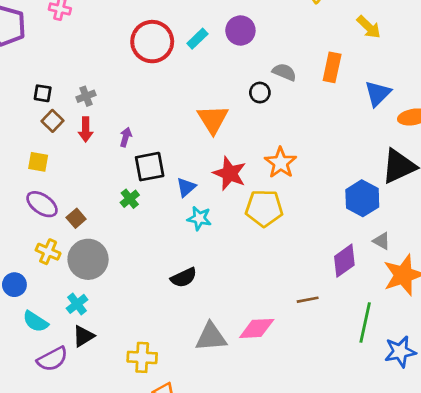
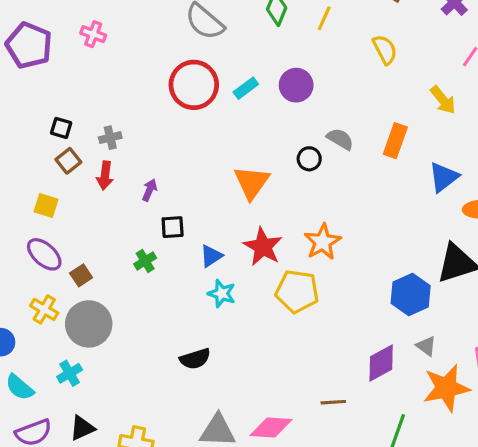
black square: (150, 167) -> (173, 227), size x0.7
black triangle: (83, 336) -> (82, 428), moved

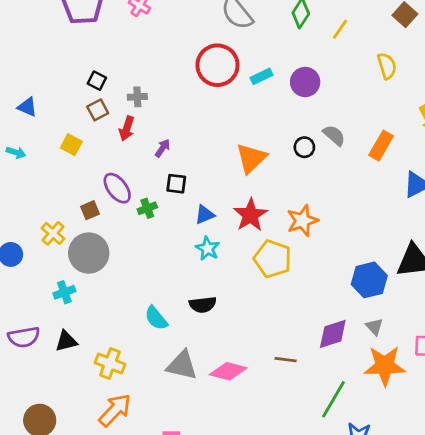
purple ellipse: (44, 254) -> (117, 188), moved
black semicircle: (195, 359) -> (203, 305), moved
cyan semicircle: (20, 387) -> (156, 318), moved

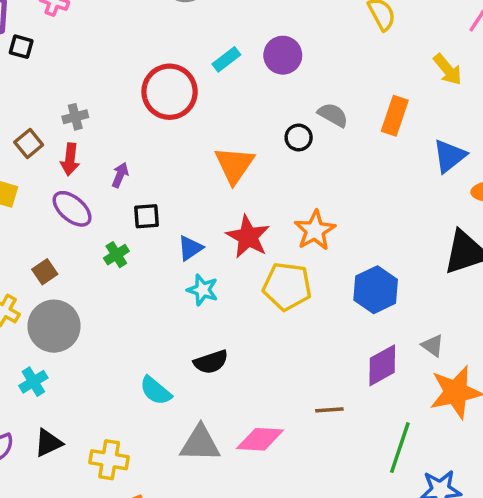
red circle: (217, 65) -> (170, 92), moved
black square: (97, 81) -> (21, 47), moved
purple ellipse: (117, 188) -> (72, 209), moved
blue hexagon: (369, 280) -> (376, 290), moved

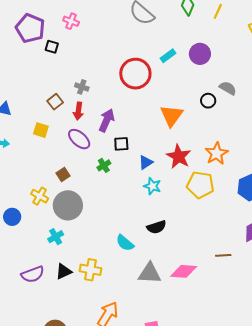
gray cross: (75, 117) -> (82, 87), turned 32
purple arrow: (120, 175) -> (107, 120), size x1.6
yellow cross: (109, 460) -> (91, 270), moved

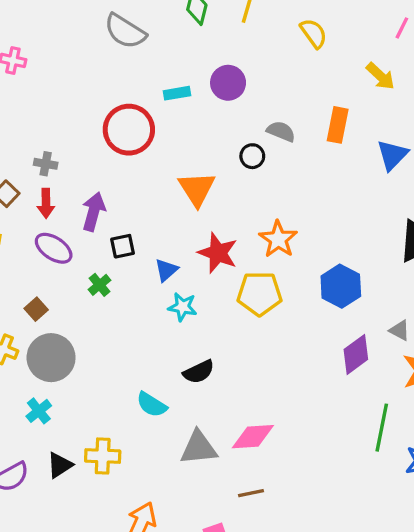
cyan rectangle: (168, 56) -> (177, 93), turned 35
brown line: (223, 255) -> (251, 493), moved

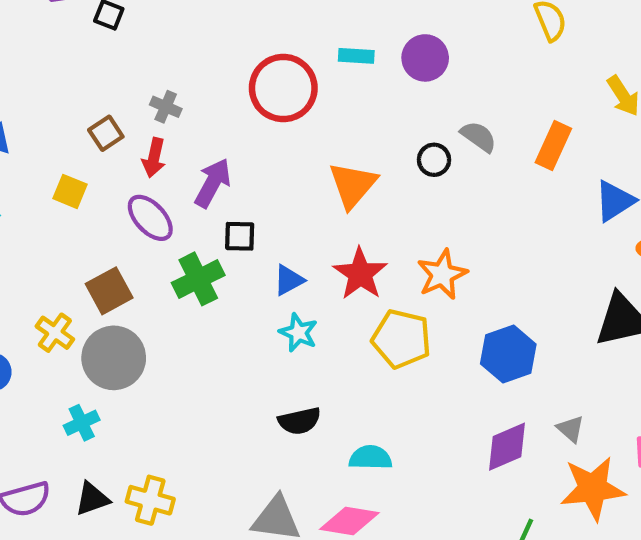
green cross: (100, 285) -> (198, 279), size x1.6
brown square: (36, 309) -> (109, 291), size x1.5
cyan semicircle: (152, 405) -> (371, 458), moved, turned 136

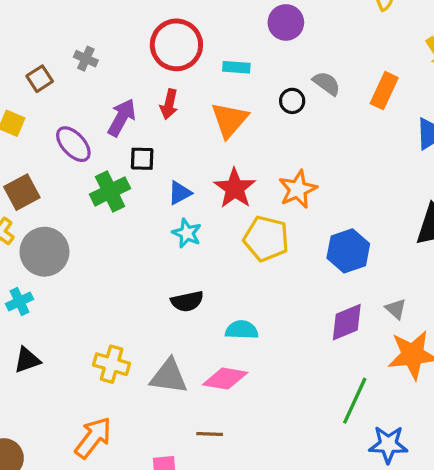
cyan rectangle: (356, 56) -> (236, 67), moved
red arrow: (154, 158) -> (169, 104), moved
brown square: (109, 291) -> (22, 192), moved
yellow cross: (150, 500) -> (112, 364), moved

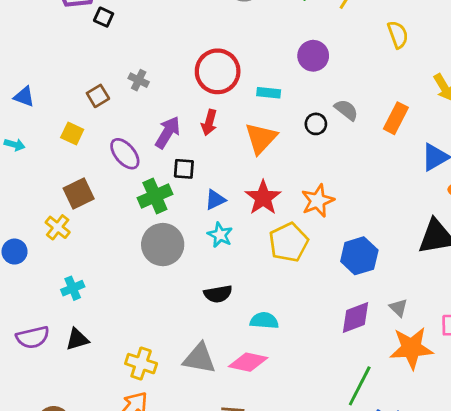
yellow pentagon: (266, 239) -> (289, 242), turned 30
gray circle: (44, 252) -> (163, 245), moved
yellow cross: (112, 364) -> (141, 364), moved

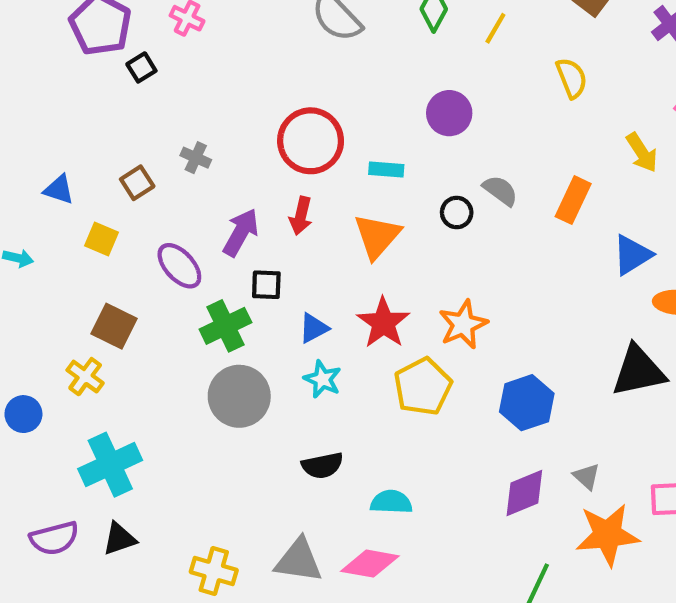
black square: (104, 17) -> (141, 67), turned 36
blue triangle: (24, 97) -> (59, 190), moved
brown square: (79, 194) -> (114, 326), turned -36
cyan cross: (73, 288) -> (110, 465), size x1.8

